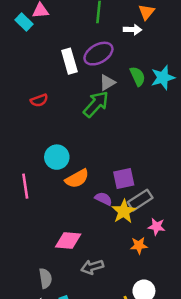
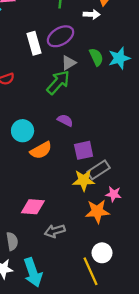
purple semicircle: (104, 199) -> (65, 120), moved
yellow star: (124, 211) -> (84, 180), turned 30
orange star: (139, 245) -> (97, 211), size x1.5

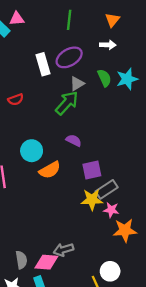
white arrow: (92, 14) -> (108, 45), moved
pink star: (114, 194) -> (111, 210), moved
pink diamond: (33, 207) -> (46, 262), moved
orange star: (97, 211) -> (125, 230), moved

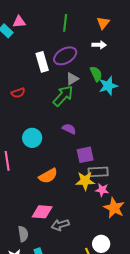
cyan star: (127, 79) -> (108, 86), moved
orange semicircle: (50, 170) -> (48, 176), moved
gray rectangle: (107, 189) -> (98, 172), turned 30
orange star: (125, 230) -> (114, 208), turned 30
pink diamond: (46, 262) -> (42, 212), moved

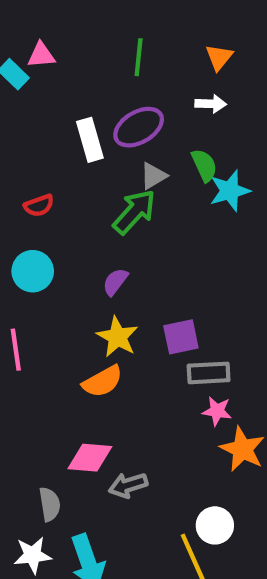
purple semicircle: (69, 129) -> (115, 282), moved, turned -80
cyan circle: (32, 138) -> (33, 271), moved
yellow star: (85, 181) -> (117, 337), moved, turned 30

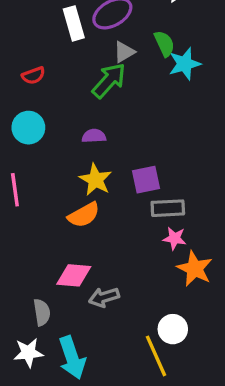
purple semicircle: (115, 282) -> (94, 136), turned 50

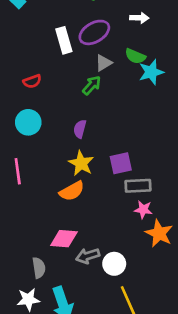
green semicircle: (164, 44) -> (135, 56), turned 138
green arrow: (109, 81) -> (92, 85), size x0.7
purple semicircle: (94, 136) -> (80, 129), turned -72
white circle: (173, 329) -> (114, 264), moved

